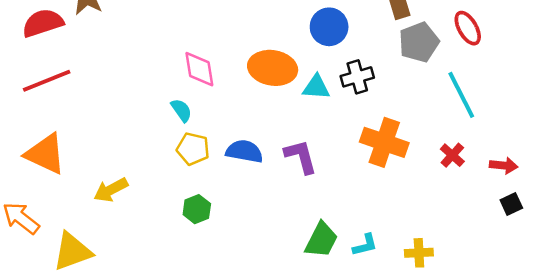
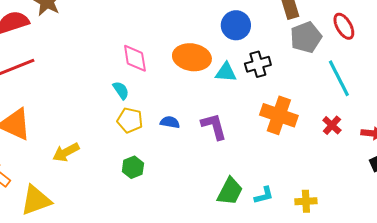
blue semicircle: (244, 151) -> (170, 122), size x0.7

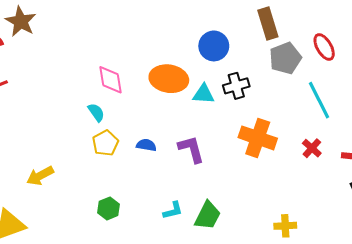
yellow pentagon: (130, 120) -> (105, 143), turned 30
green hexagon: (133, 167) -> (109, 208), moved
cyan L-shape: (264, 195) -> (173, 210), moved

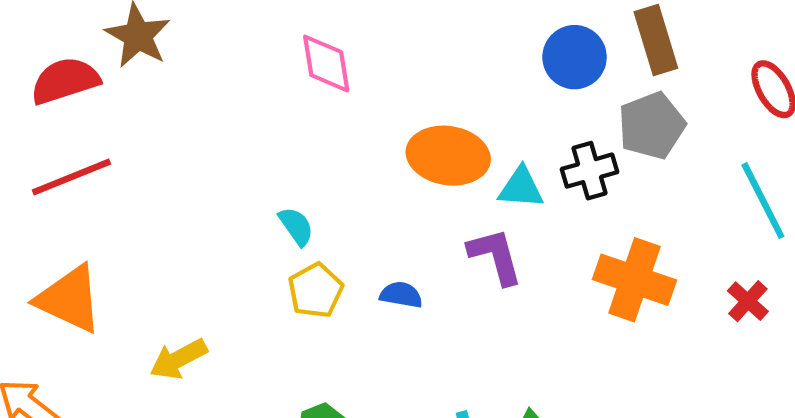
blue circle: (214, 46) -> (575, 57), moved
gray pentagon: (285, 58) -> (652, 126), moved
pink diamond: (111, 80) -> (326, 64), moved
purple L-shape: (191, 149) -> (495, 256), moved

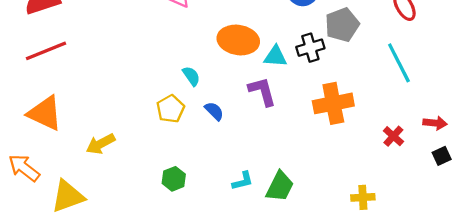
cyan semicircle: (296, 226) -> (191, 76), moved
orange cross: (634, 280) -> (333, 103), turned -30
blue semicircle: (401, 295) -> (214, 111), turned 35
red cross: (748, 301) -> (393, 136), moved

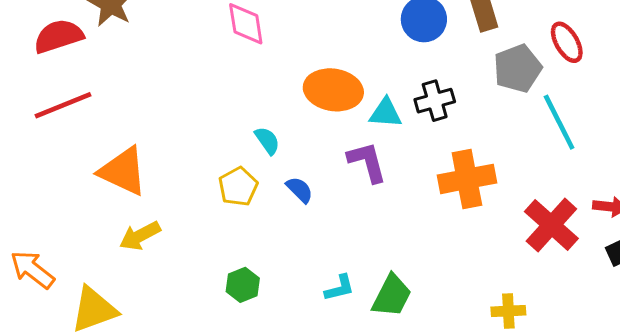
gray pentagon: (342, 25) -> (518, 68), moved
orange triangle: (45, 113) -> (123, 171), moved
red cross: (393, 136) -> (551, 225), size x1.8

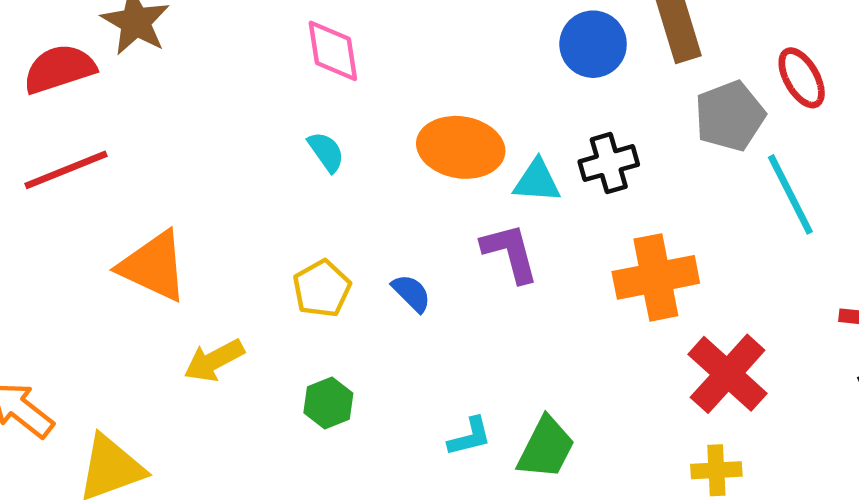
cyan semicircle: (267, 141) -> (326, 152), moved
red cross: (551, 225) -> (728, 374), moved
yellow arrow: (140, 236) -> (214, 360), moved
green hexagon: (243, 285) -> (328, 403), moved

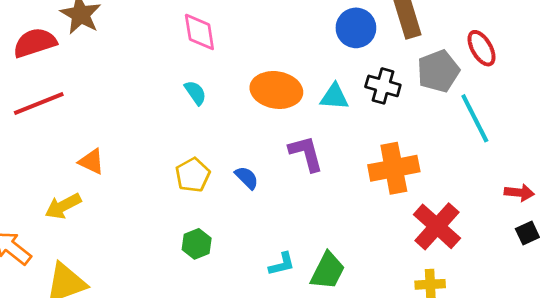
black cross: (609, 163) -> (383, 86), moved, turned 32
cyan triangle: (537, 181) -> (334, 97), moved
orange triangle: (153, 266) -> (91, 162), size x0.6
yellow arrow: (214, 360) -> (63, 206), moved

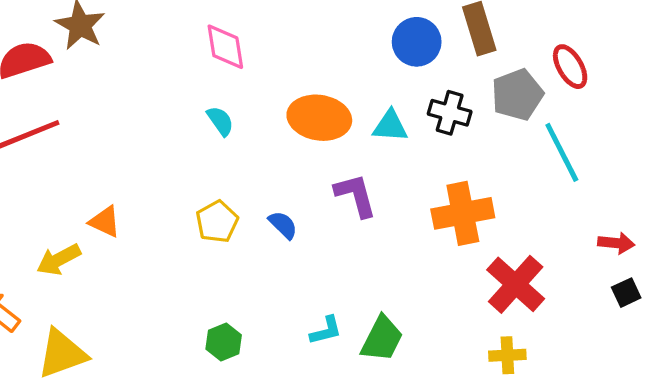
orange triangle: (91, 162) -> (105, 222), moved
green hexagon: (197, 244) -> (224, 342), moved

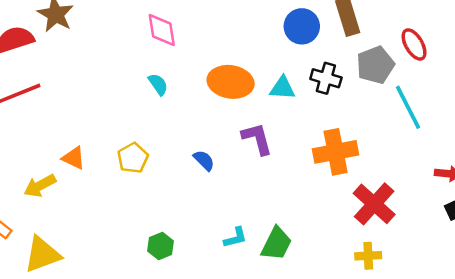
yellow pentagon: (217, 222) -> (133, 158), moved

